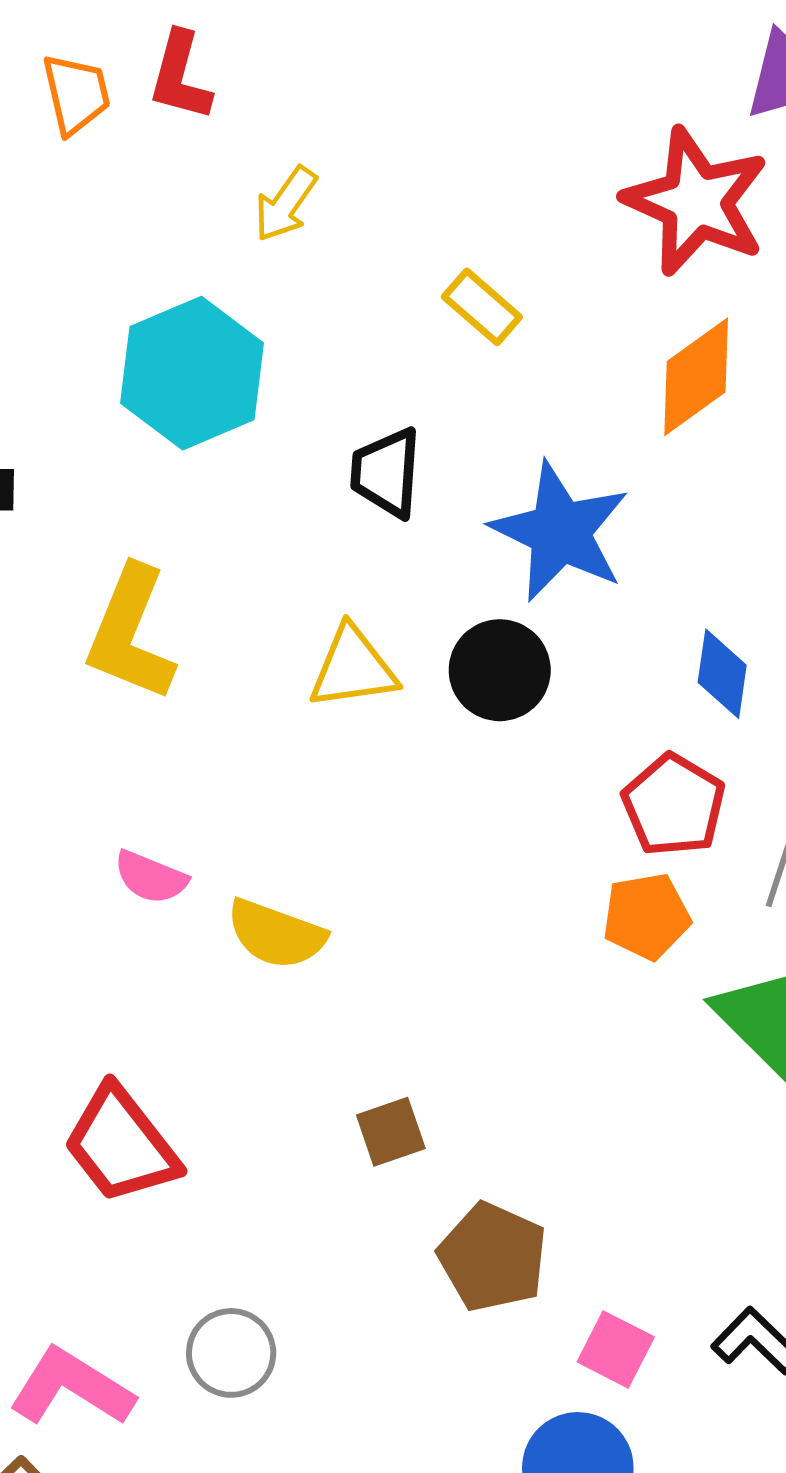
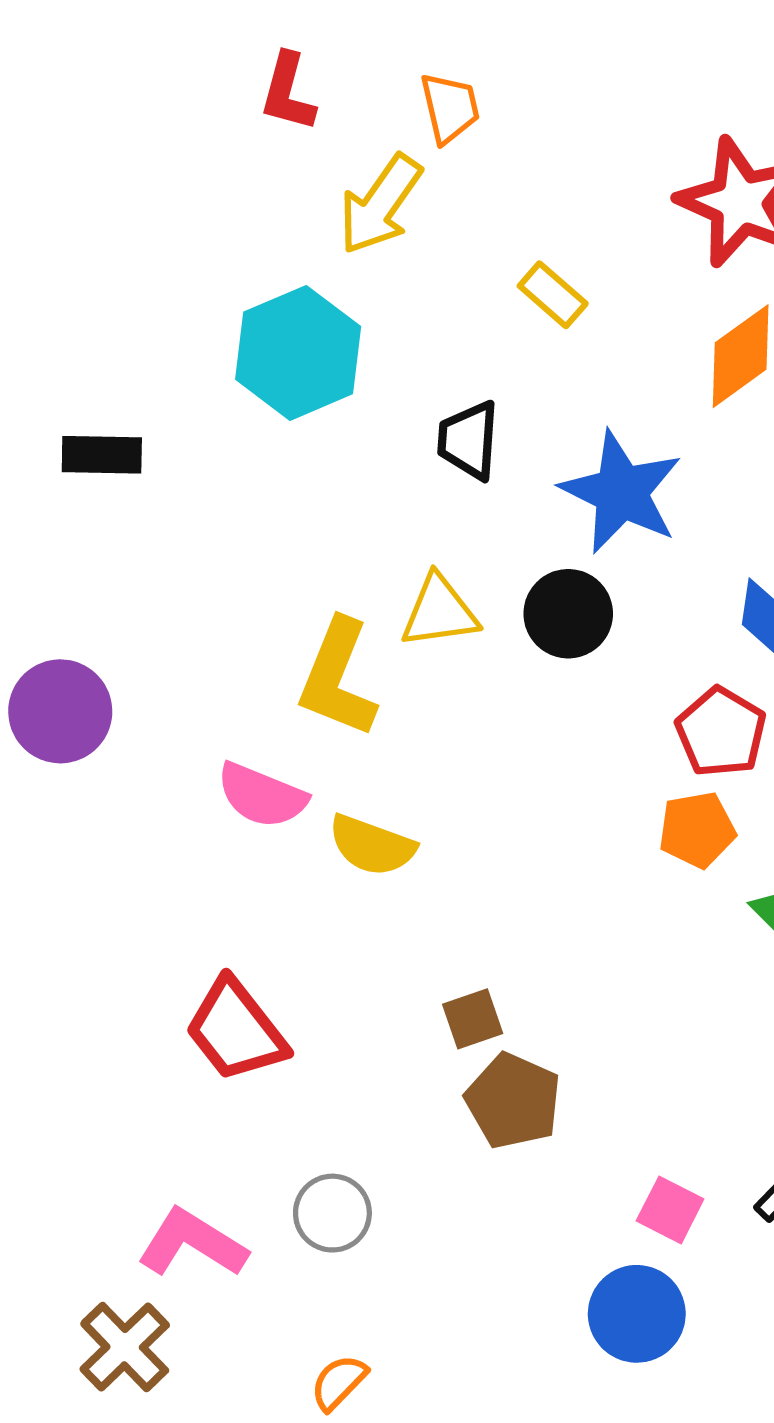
orange trapezoid: (76, 94) -> (450, 108), moved
yellow arrow: (286, 204) -> (380, 204), size x1.5
yellow L-shape: (131, 634) -> (338, 678), moved
pink semicircle: (151, 877) -> (262, 795), size x1.4
brown pentagon: (493, 1257) -> (513, 1101), moved

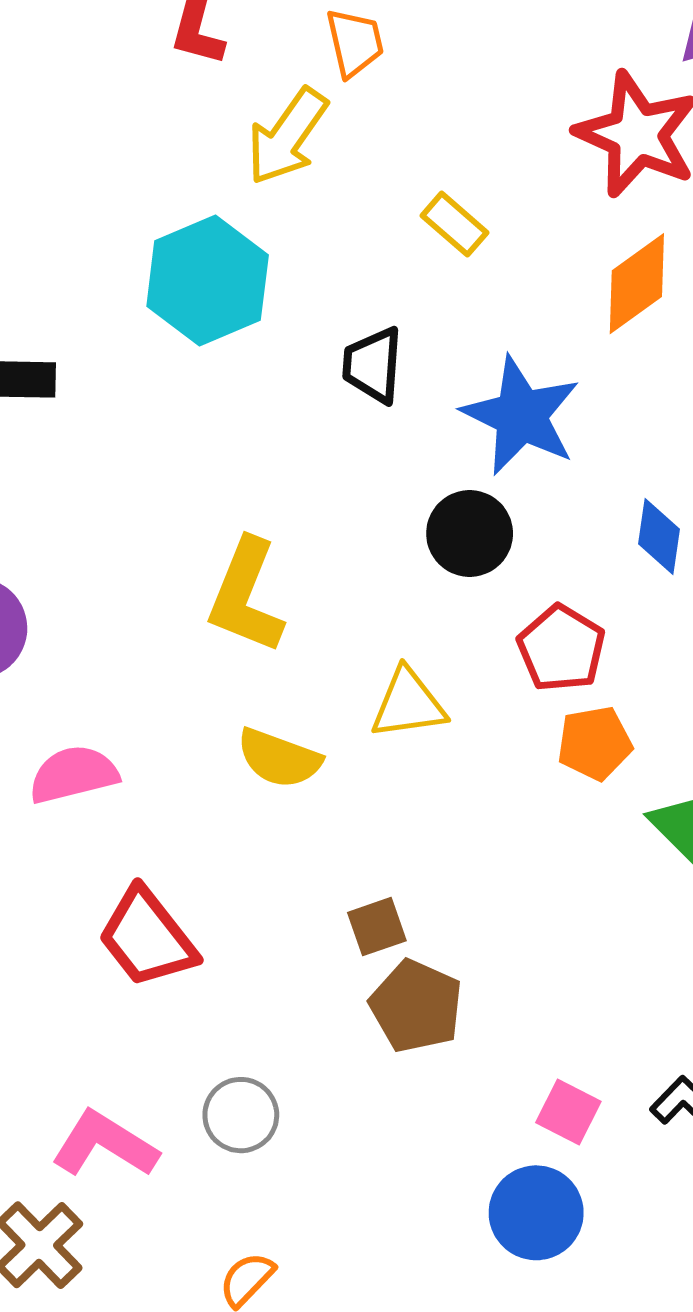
yellow triangle: (439, 612) -> (408, 704), moved
red pentagon: (721, 732) -> (561, 648), moved
pink semicircle: (262, 795) -> (74, 774), moved, turned 144

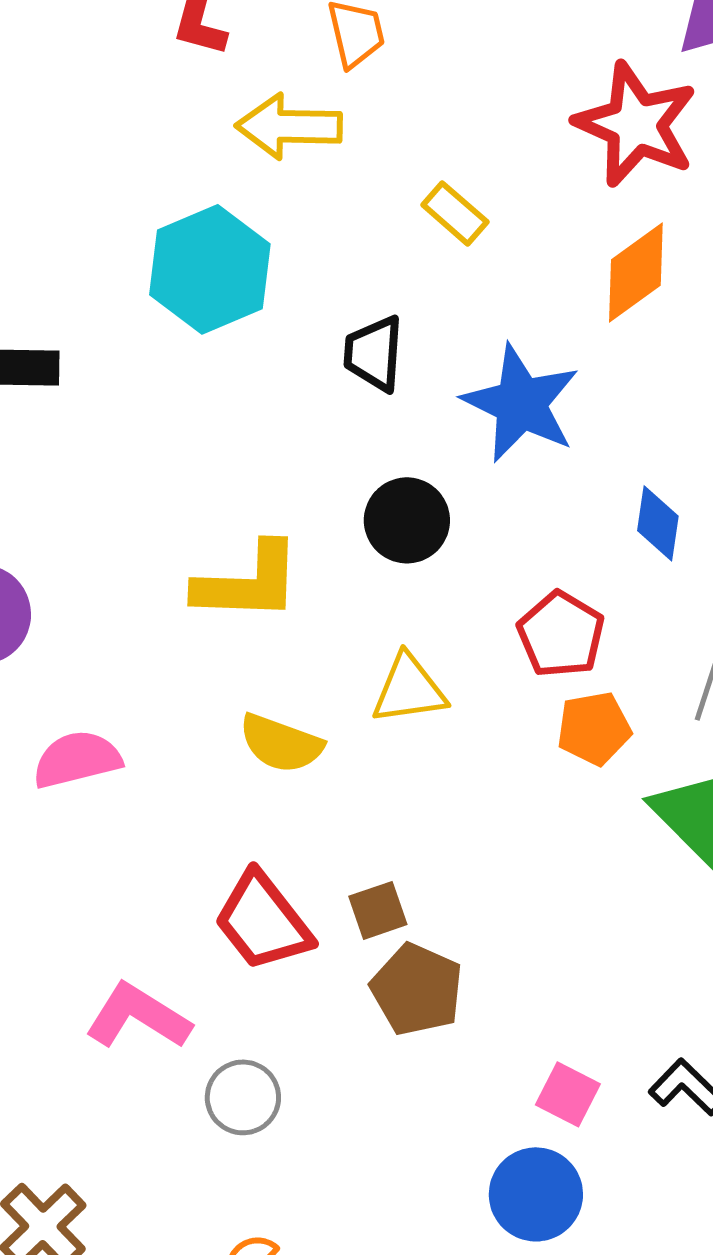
yellow arrow: (287, 136) -> (289, 126), turned 56
black circle: (470, 533) -> (407, 520), moved
yellow L-shape: (246, 596) -> (248, 582), turned -110
red trapezoid: (147, 938) -> (263, 921), moved
pink L-shape: (105, 1144) -> (138, 1016), moved

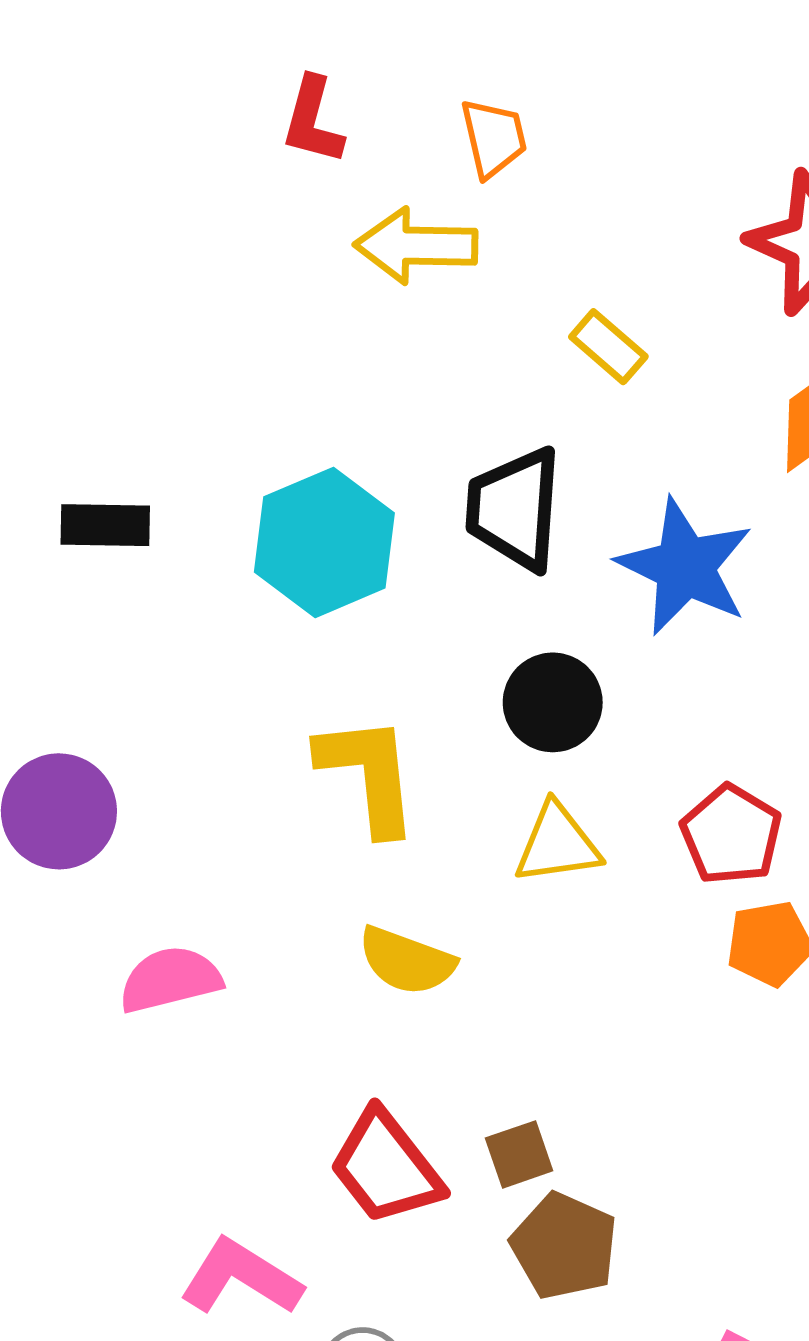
cyan hexagon: (210, 269) -> (324, 542), moved
black trapezoid: (374, 353) -> (514, 509), size x1.4
yellow L-shape: (248, 582) -> (368, 774), turned -98
yellow triangle: (409, 689) -> (557, 844), moved

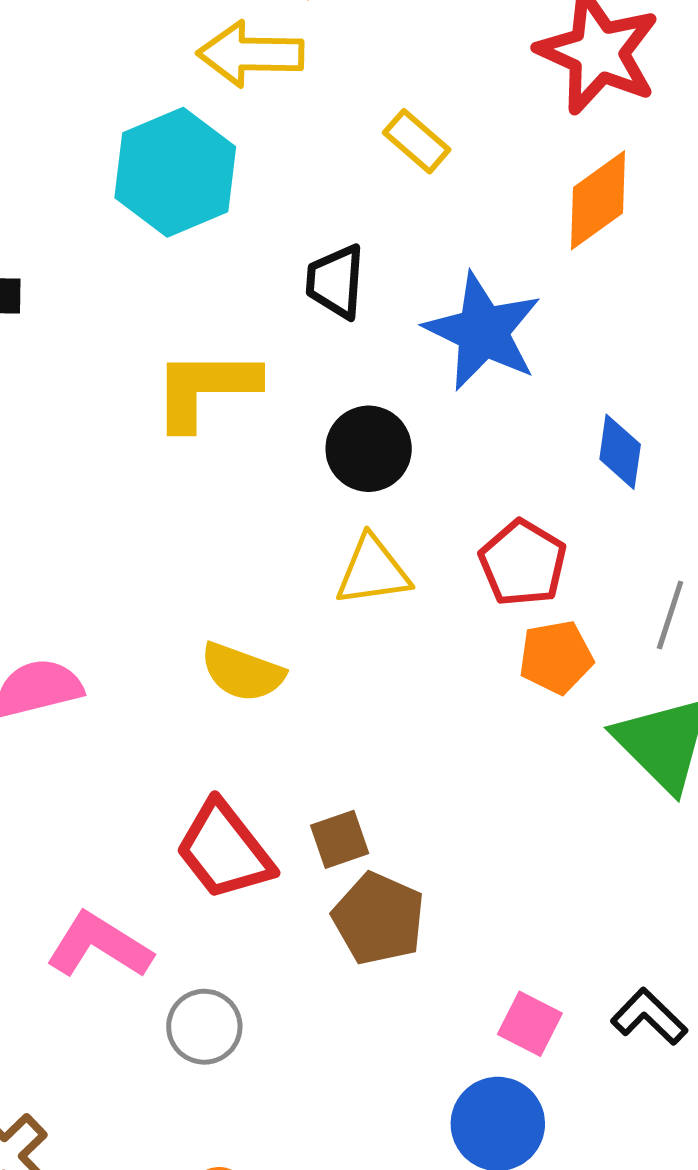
black trapezoid: (514, 509) -> (336, 281), size x0.7
cyan hexagon: (324, 542) -> (175, 172), moved
yellow L-shape: (368, 774) -> (205, 389), moved, turned -84

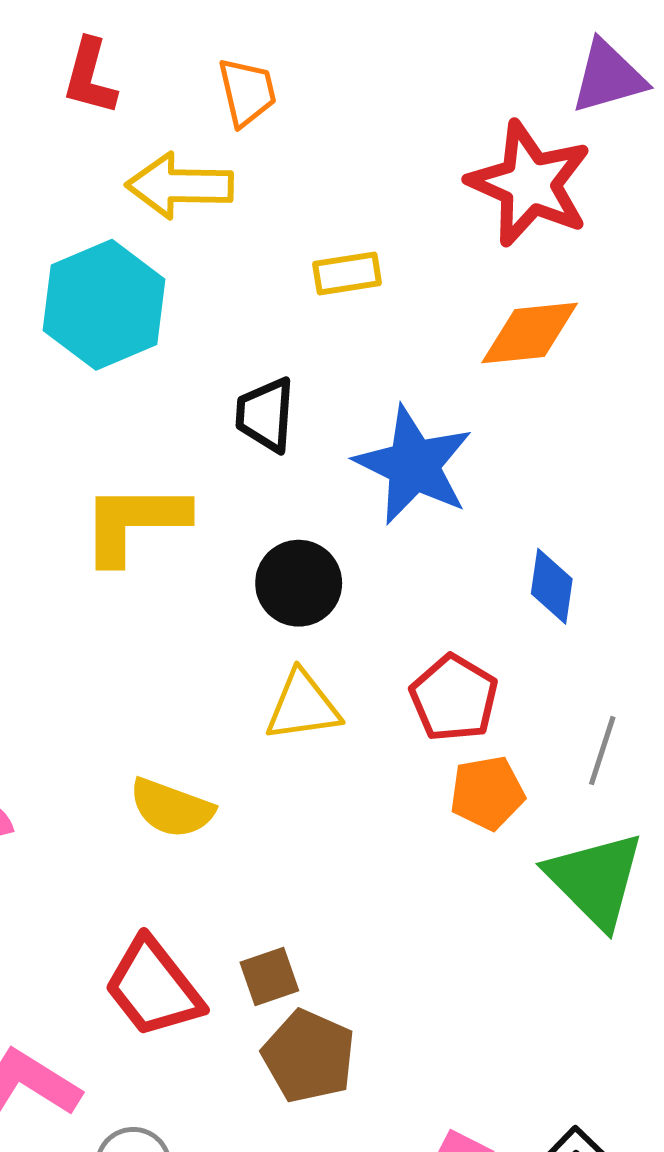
yellow rectangle: (417, 141) -> (347, 274), turned -50
orange diamond: (598, 200) -> (530, 333), turned 30

